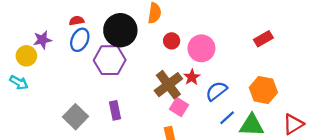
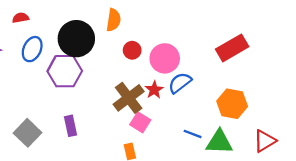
red semicircle: (77, 21) -> (21, 18), moved
red rectangle: (263, 39) -> (232, 48), size x1.5
blue semicircle: (216, 91) -> (180, 83), moved
blue line: (227, 118) -> (193, 134), turned 63

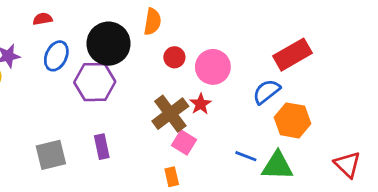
blue semicircle: (180, 83) -> (266, 92), moved
gray square: (28, 133) -> (51, 155), turned 32
red triangle: (265, 141) -> (347, 164), moved, turned -45

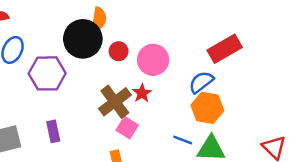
black circle: (109, 44) -> (83, 39), moved
orange hexagon: (293, 120) -> (207, 108), moved

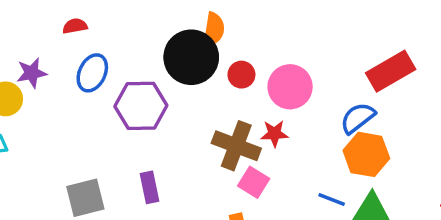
red star: (142, 93) -> (274, 134), turned 30
brown cross: (115, 102) -> (236, 146), turned -32

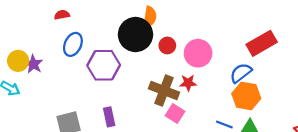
purple star: (32, 73) -> (33, 64), moved, turned -30

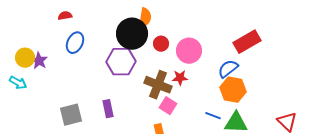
purple hexagon: (104, 65) -> (121, 62), moved

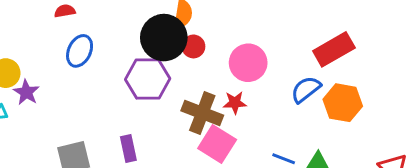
red circle: (161, 44) -> (193, 46), moved
purple star: (39, 61) -> (26, 92), moved
orange hexagon: (233, 90) -> (343, 103), moved
pink square: (168, 106) -> (217, 144), size x1.4

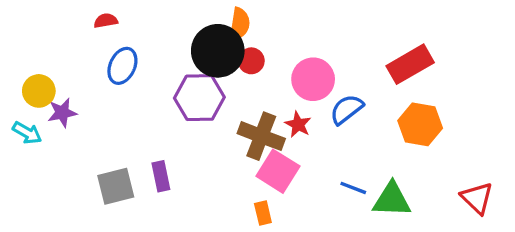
blue semicircle: (306, 89) -> (347, 109), moved
purple star: (26, 92) -> (62, 113), turned 30
red star: (235, 103) -> (298, 124), turned 30
purple rectangle: (128, 149) -> (161, 176), moved

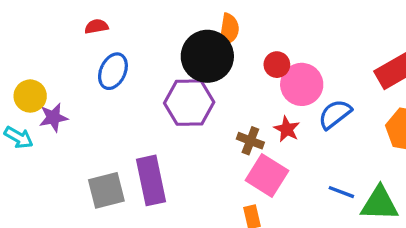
red circle: (251, 61) -> (277, 65), moved
brown cross: (261, 136) -> (250, 141), size x0.6
purple rectangle: (161, 176) -> (151, 180), size x1.6

